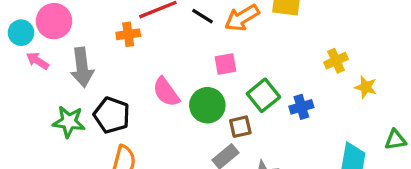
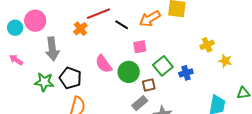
black line: (202, 16) -> (122, 25), moved
orange cross: (128, 34) -> (80, 29), turned -32
pink arrow: (38, 61) -> (16, 60), moved

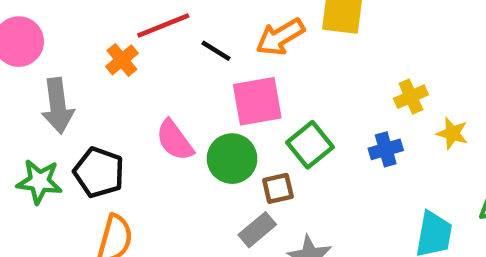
pink square: (140, 47) -> (257, 101), size x1.6
blue cross: (186, 73) -> (386, 149), moved

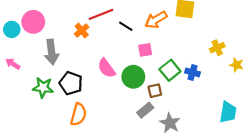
pink square: (257, 101) -> (145, 50), size x0.6
blue cross: (386, 149) -> (192, 72), moved, turned 32

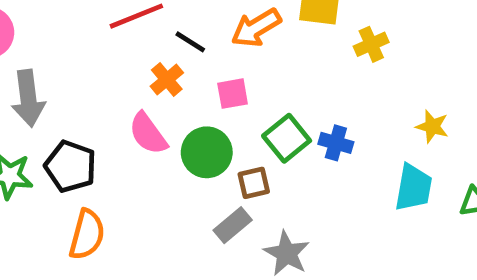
orange cross: (82, 30) -> (167, 80), moved
yellow cross: (217, 48) -> (371, 44), moved
cyan trapezoid: (228, 112) -> (413, 188), moved

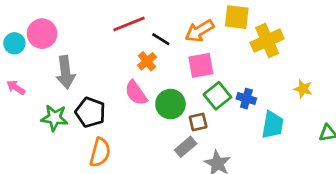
yellow cross: (371, 44) -> (267, 41), size x1.6
pink square: (233, 94) -> (201, 65), moved, size x1.4
cyan trapezoid: (413, 188) -> (273, 125), moved

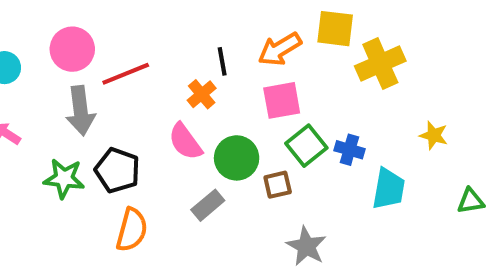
red line: (129, 24) -> (126, 74), moved
pink circle: (42, 34) -> (72, 49), moved
black line: (161, 39) -> (222, 61), turned 48
gray rectangle: (186, 147) -> (208, 205), moved

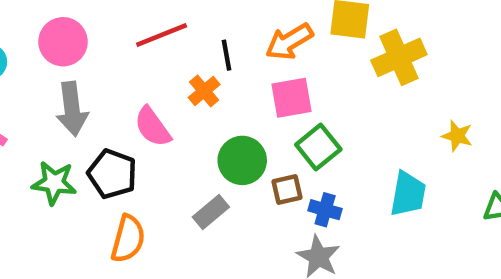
red line: (126, 74) -> (162, 35), moved
pink semicircle: (185, 142) -> (153, 127), moved
blue cross: (349, 150) -> (325, 210), moved

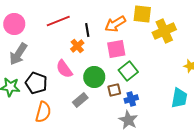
gray arrow: (72, 109) -> (18, 54), turned 40
pink semicircle: (153, 127) -> (64, 69), moved
cyan trapezoid: (408, 194) -> (179, 98), moved
blue cross: (325, 210) -> (131, 99), turned -32

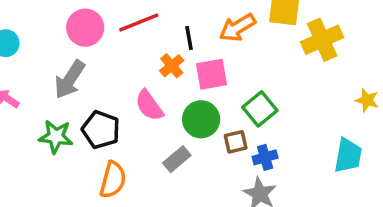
pink circle: (14, 24) -> (85, 28), moved
pink square: (116, 49) -> (211, 74), moved

